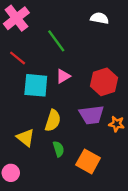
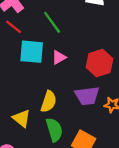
red line: (18, 58) -> (14, 27), moved
cyan square: (36, 85) -> (32, 52), moved
green semicircle: (59, 149) -> (54, 130), size x1.5

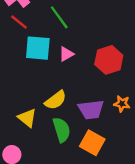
purple trapezoid: (87, 96) -> (91, 110), moved
yellow semicircle: (49, 101) -> (56, 100), turned 35

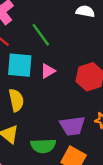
yellow semicircle: (56, 100) -> (16, 100), moved, turned -65
green semicircle: (62, 130) -> (43, 146), turned 105

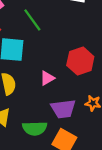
pink triangle: (48, 71) -> (47, 78), moved

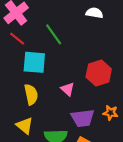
pink triangle: (47, 78) -> (68, 89), turned -48

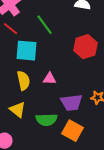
red hexagon: (99, 73) -> (85, 47), moved
pink triangle: (68, 89) -> (49, 79), moved, turned -40

